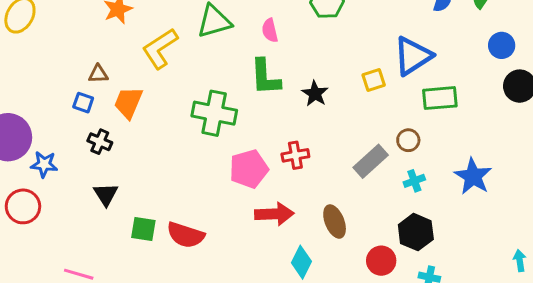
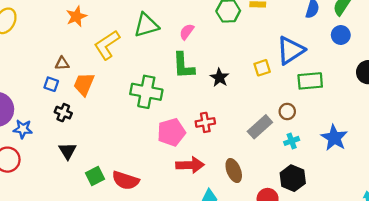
pink semicircle: (270, 30) -> (187, 32), turned 49
blue circle: (502, 45) -> (341, 35), moved
green square: (143, 229) -> (95, 176), turned -36

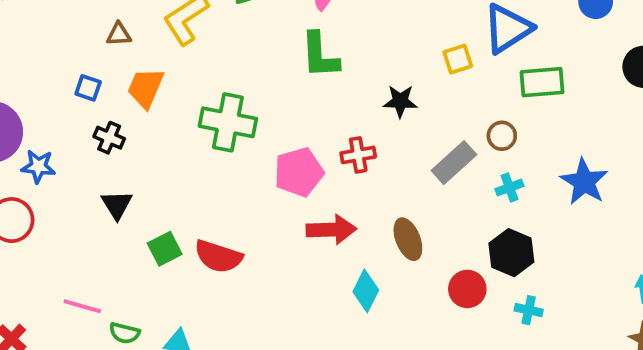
brown triangle: (62, 63) -> (119, 34), moved
black star: (219, 78) -> (400, 101), moved, turned -30
green cross: (146, 92) -> (228, 122), moved

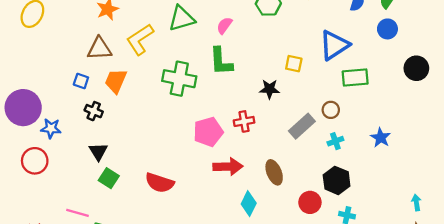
brown triangle: (119, 34) -> (99, 49), size x1.6
yellow square: (458, 59) -> (294, 64), moved, turned 30
green cross: (228, 122) -> (179, 79), moved
blue star: (584, 182) -> (381, 138), size x0.7
green square: (165, 249) -> (109, 178), moved, turned -30

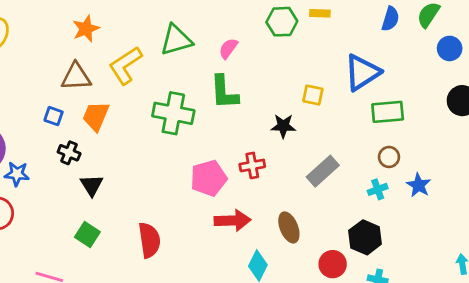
blue circle: (387, 29) -> (450, 48), moved
brown circle: (331, 110) -> (389, 157), moved
cyan cross: (335, 141) -> (378, 189), moved
black triangle: (98, 152) -> (92, 185), moved
red semicircle: (160, 183) -> (149, 240), turned -116

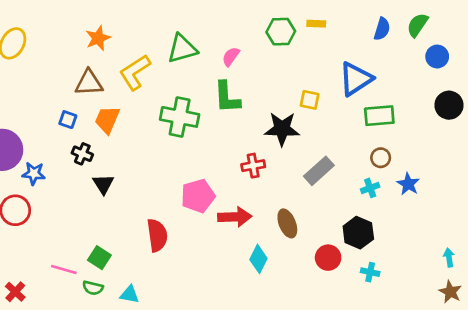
black star: (283, 126) -> (282, 129), size x1.5
pink pentagon: (209, 178) -> (198, 196), moved
green square: (87, 235) -> (99, 258), moved

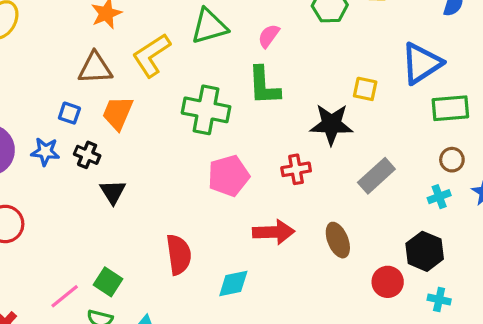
blue star: (34, 173) -> (45, 152), moved
pink pentagon: (198, 196) -> (229, 176), moved
cyan diamond: (258, 259) -> (233, 283), moved, turned 52
pink line: (64, 269) -> (65, 296), turned -55

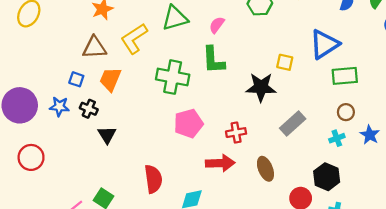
red cross: (296, 169) -> (236, 133), moved

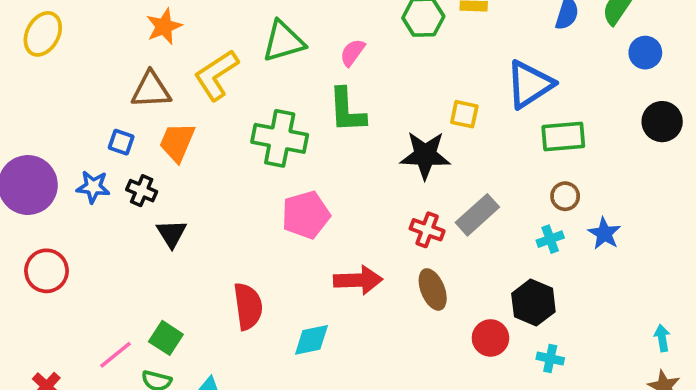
red cross: (236, 133) -> (427, 230), moved, turned 30

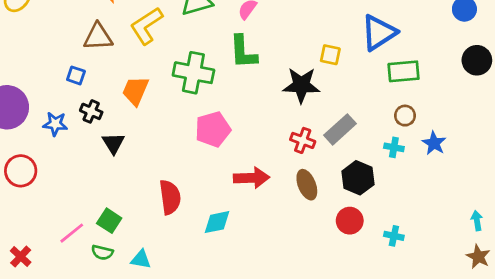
orange trapezoid: (177, 142) -> (135, 91), moved
blue star: (93, 187) -> (55, 124), moved
cyan cross: (550, 239) -> (394, 147), turned 30
black hexagon: (533, 303) -> (358, 178), moved

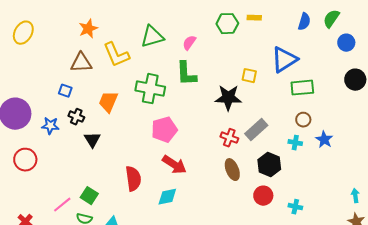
yellow L-shape: (146, 26) -> (116, 55), turned -80
red arrow: (252, 178) -> (174, 165), moved, turned 35

